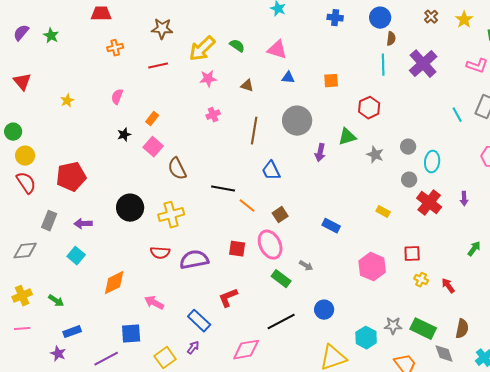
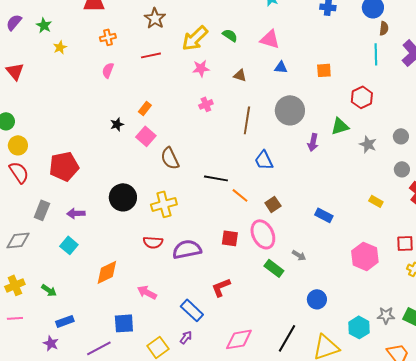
brown star: (162, 29) -> (155, 18), turned 30
pink semicircle: (117, 97) -> (108, 70), moved
yellow star: (67, 101) -> (60, 47), moved
black line: (281, 322) -> (287, 338), moved, turned -32

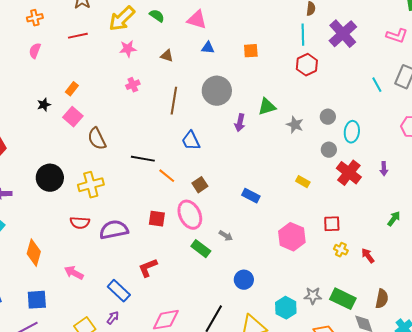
red hexagon: (362, 97) -> (307, 65), moved
orange diamond: (107, 272) -> (34, 253), turned -48
blue square: (124, 323) -> (37, 300), moved

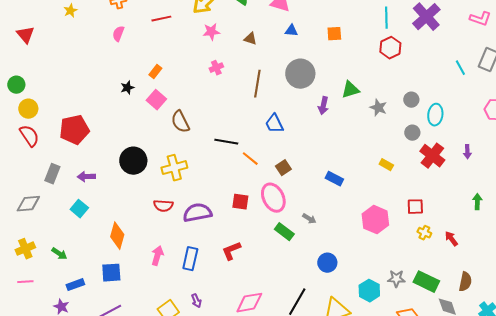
green arrow: (394, 219) -> (477, 202), turned -35
pink arrow: (74, 273) -> (157, 256), turned 78
blue rectangle: (119, 291) -> (190, 259), moved, turned 60
blue square: (37, 300) -> (111, 273), moved
purple arrow: (113, 318) -> (196, 301), turned 120

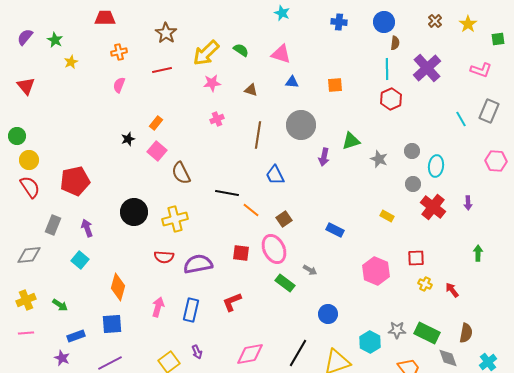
purple arrow: (86, 177) -> (87, 228), turned 72

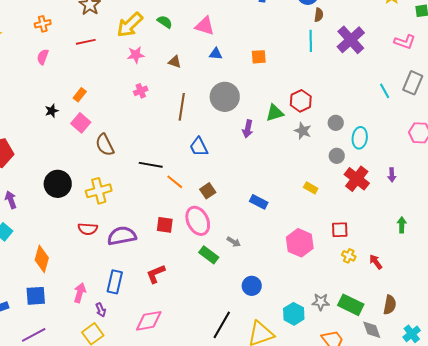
red hexagon: (391, 99) -> (301, 101), moved
pink arrow: (158, 307) -> (80, 293), moved
purple arrow: (197, 352) -> (101, 310), moved
pink diamond: (250, 354) -> (149, 321), moved

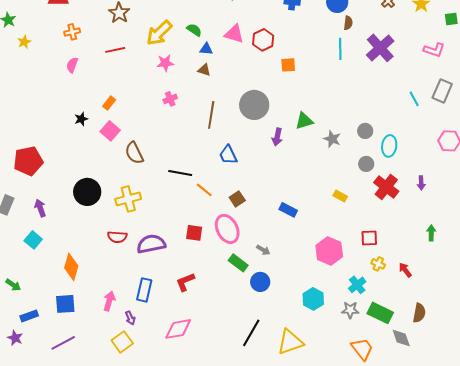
blue triangle: (216, 54) -> (206, 49), moved
red hexagon: (301, 101) -> (263, 40), moved
blue circle: (252, 286) -> (260, 282), moved
cyan hexagon: (294, 314) -> (313, 299), moved
cyan cross: (412, 334) -> (357, 285), moved

